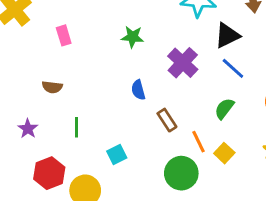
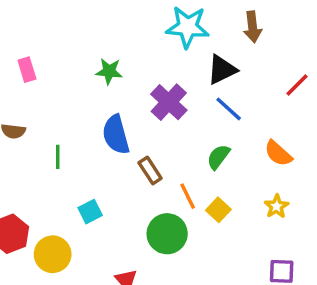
blue semicircle: (138, 90) -> (116, 135), size x1.6
green line: (77, 127) -> (58, 157), moved

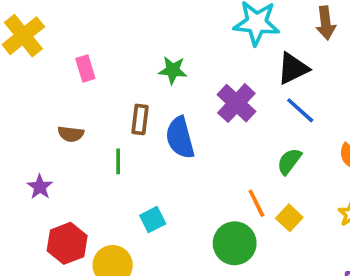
brown rectangle: (150, 170) -> (140, 119), moved, turned 40

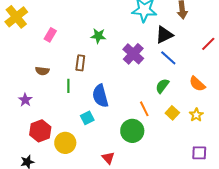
pink rectangle: (85, 68) -> (50, 35), turned 48
blue semicircle: (180, 138) -> (100, 96), moved
yellow square: (289, 218) -> (172, 113), moved

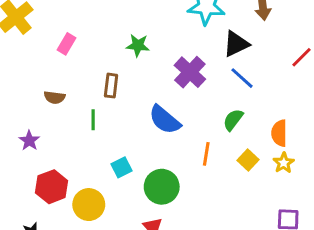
orange semicircle: (197, 84) -> (279, 133), moved, turned 48
blue semicircle: (100, 96) -> (165, 120), moved, turned -35
orange line: (144, 109) -> (206, 154), turned 35
green circle: (132, 131) -> (162, 187), moved

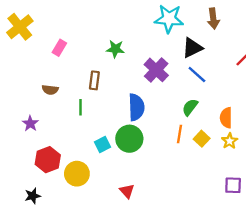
blue semicircle: (165, 120) -> (136, 107), turned -132
orange line: (206, 154) -> (179, 134), moved
green circle: (162, 187) -> (129, 139), moved

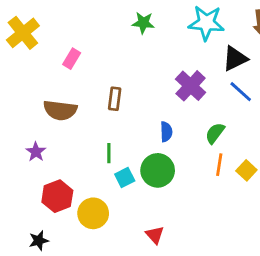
green star: (115, 49) -> (143, 23), moved
brown semicircle: (50, 90) -> (60, 110), size x1.6
green line: (80, 107) -> (109, 153), moved
blue semicircle: (136, 107) -> (166, 132), size x0.6
green semicircle: (190, 107) -> (215, 133), moved

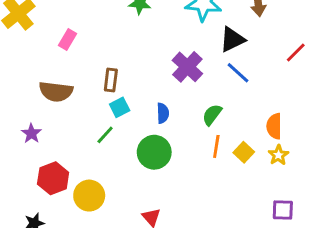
green line: (109, 153) -> (105, 135), turned 42
cyan square: (125, 178) -> (120, 107), moved

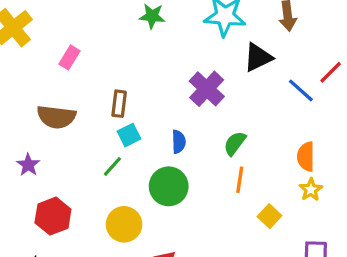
blue line: (238, 73) -> (301, 90), moved
yellow square: (244, 152) -> (270, 216), moved
yellow circle: (89, 196) -> (124, 224), moved

